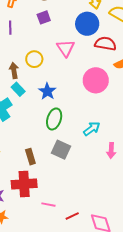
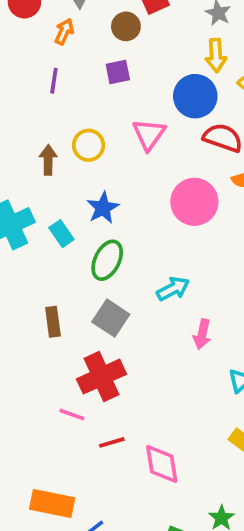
cyan rectangle: (18, 89) -> (61, 234), moved
red cross: (24, 184) -> (101, 377), moved, turned -30

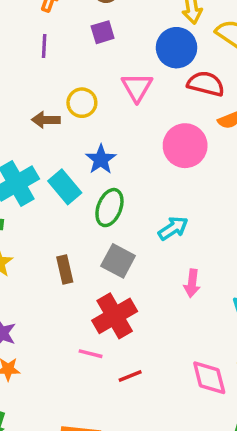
brown arrow: (48, 160) -> (46, 120), turned -84
cyan rectangle: (61, 234) -> (65, 187), size x1.4
pink arrow: (202, 334) -> (192, 283), moved
pink diamond: (162, 464) -> (209, 378), moved

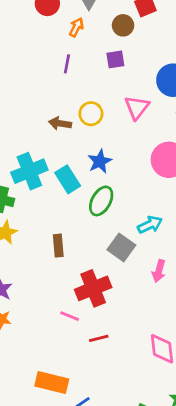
gray square: (118, 261) -> (121, 247), moved

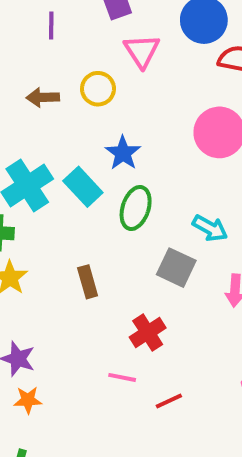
pink triangle: (137, 107) -> (142, 51), moved
brown arrow: (60, 123) -> (43, 97), moved
cyan arrow: (150, 225) -> (210, 228), turned 65
red cross: (93, 288) -> (148, 333), size x0.7

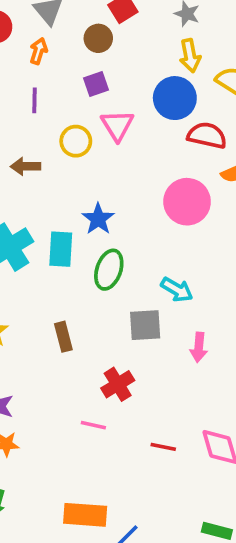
yellow circle: (98, 89) -> (76, 141), moved
cyan rectangle: (83, 187) -> (61, 249), turned 45
gray square: (176, 268) -> (145, 325), turned -30
red line: (169, 401) -> (163, 447), moved, turned 35

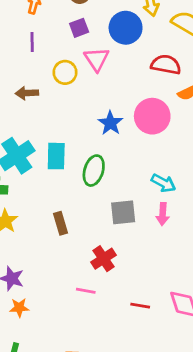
blue circle: (175, 98) -> (126, 28), moved
blue star: (98, 219) -> (110, 123), moved
cyan arrow: (177, 290) -> (163, 183), moved
pink arrow: (199, 347) -> (163, 214), moved

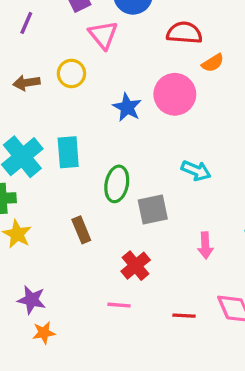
purple line: (32, 42) -> (26, 23), turned 30
yellow circle: (65, 72) -> (71, 73), moved
green ellipse: (94, 171) -> (117, 184), moved
pink arrow: (163, 214) -> (205, 245), moved

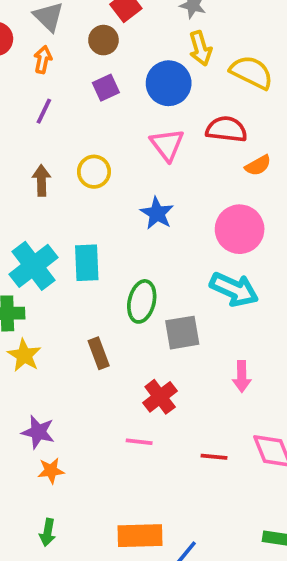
pink triangle: (103, 35) -> (167, 145), moved
brown arrow: (26, 83) -> (41, 180), turned 95
pink circle: (175, 94) -> (240, 229), moved
cyan arrow: (196, 171) -> (234, 289), size x1.4

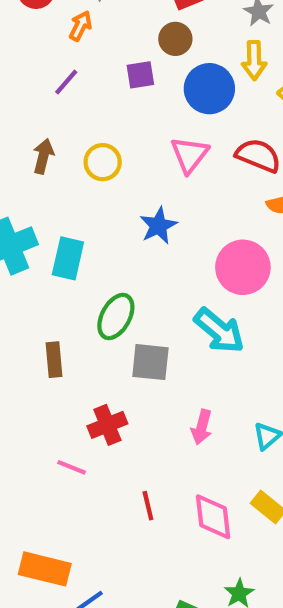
brown circle: (103, 40) -> (175, 39), moved
red line: (214, 457) -> (148, 506), turned 56

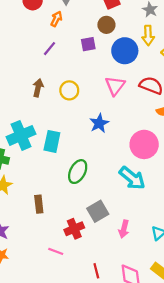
brown rectangle: (54, 360) -> (39, 204), moved
gray square: (150, 362) -> (98, 211), moved, turned -35

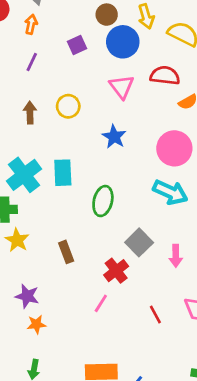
brown circle: (106, 25) -> (107, 15), moved
pink line: (56, 251) -> (101, 303), turned -64

